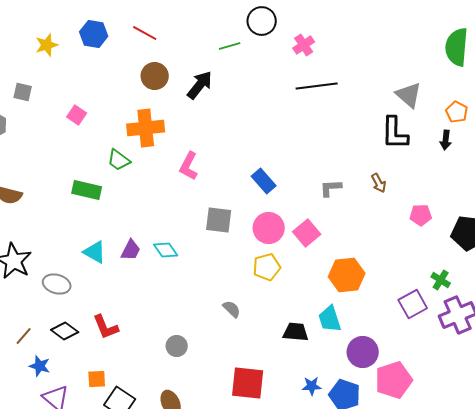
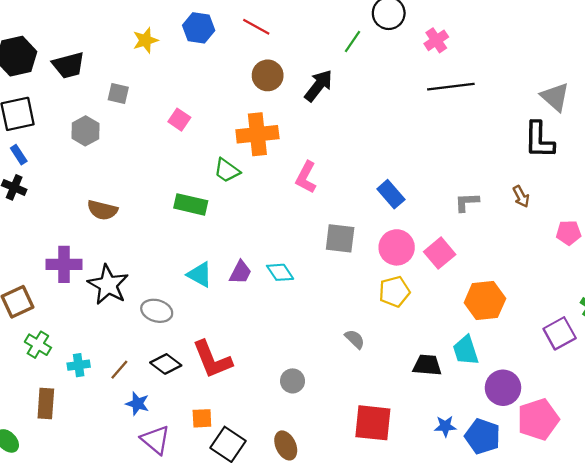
green line: (230, 46) -> (352, 41), turned -40
red L-shape: (106, 327) -> (212, 359), size x1.4

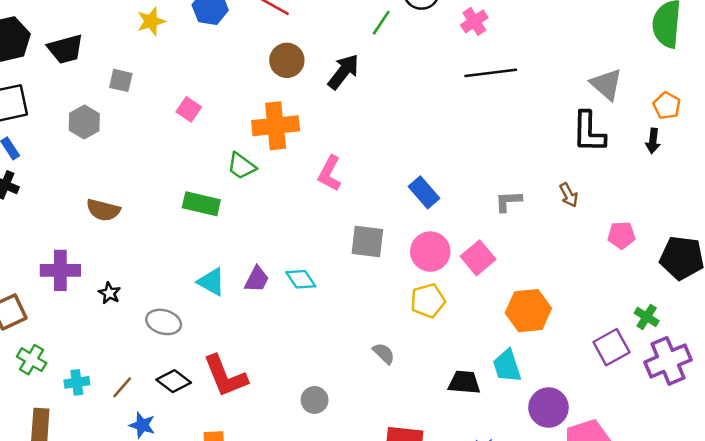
black star: (108, 285) -> (109, 293), size x0.5

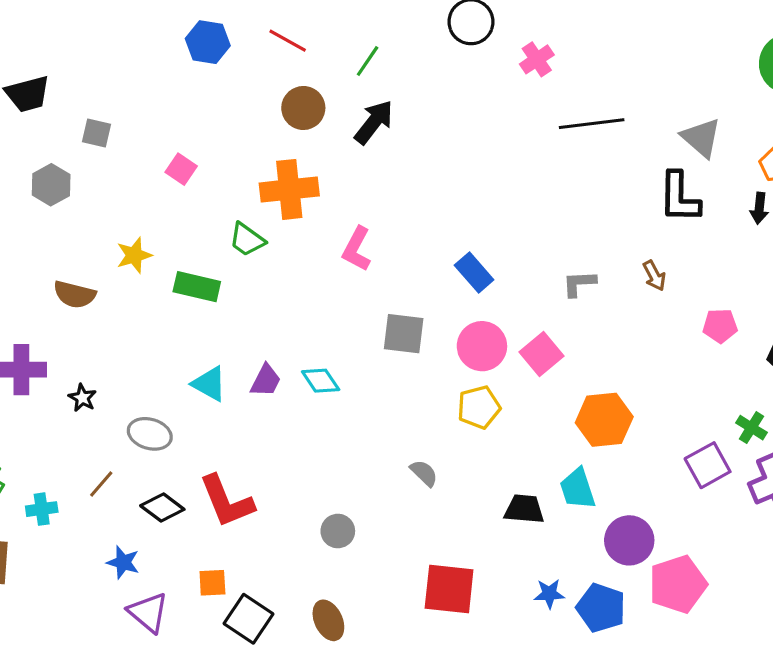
yellow star: (151, 21) -> (134, 255), moved
green line: (381, 23) -> (368, 61), moved
black line: (491, 73) -> (592, 124), moved
brown line: (122, 387) -> (101, 484), moved

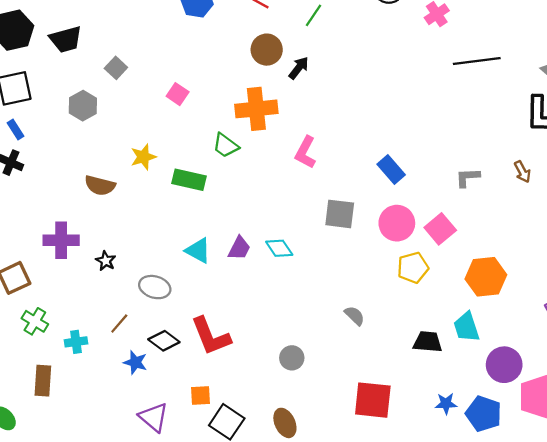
black arrow: (374, 122) -> (299, 68), moved, size x0.7
gray square: (97, 133) -> (116, 68), turned 30
yellow pentagon: (479, 407) -> (413, 268), moved
blue star: (123, 562) -> (135, 362), moved

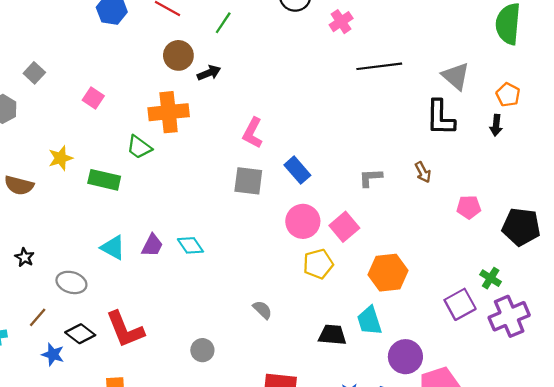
black arrow: (299, 68) -> (209, 73), turned 30
pink L-shape: (305, 152) -> (253, 133), moved
gray square: (340, 214) -> (248, 181), moved

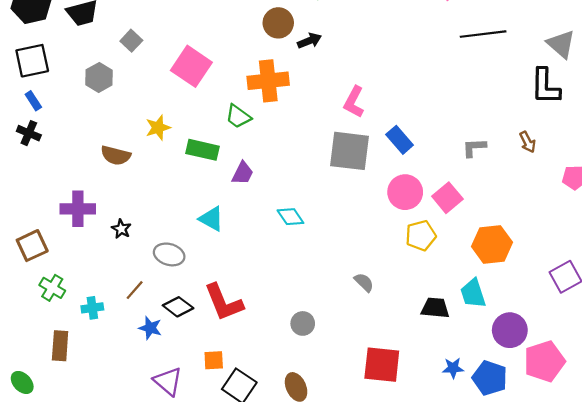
pink square: (93, 98) -> (191, 66), size x1.8
gray square: (248, 181) -> (349, 151), size x1.4
purple trapezoid: (152, 245) -> (243, 173), moved

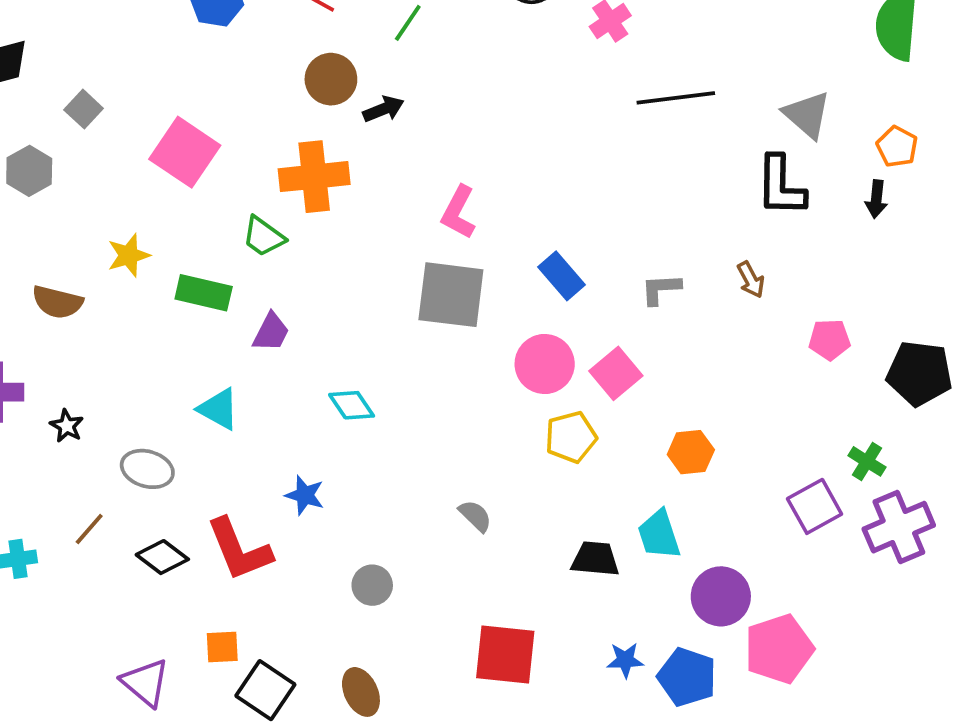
blue rectangle: (400, 140) -> (561, 276), moved
orange hexagon: (492, 244) -> (691, 452), size x0.7
blue star: (150, 328) -> (305, 495), moved

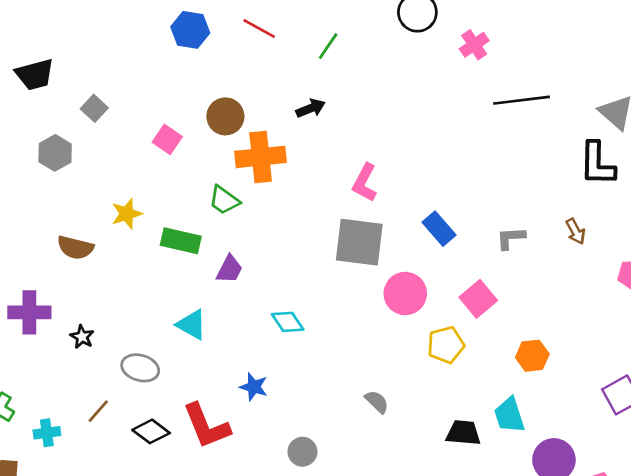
brown circle: (331, 79) -> (225, 116), moved
pink square: (185, 152) -> (167, 139), size x0.6
pink circle: (545, 364) -> (405, 294), moved

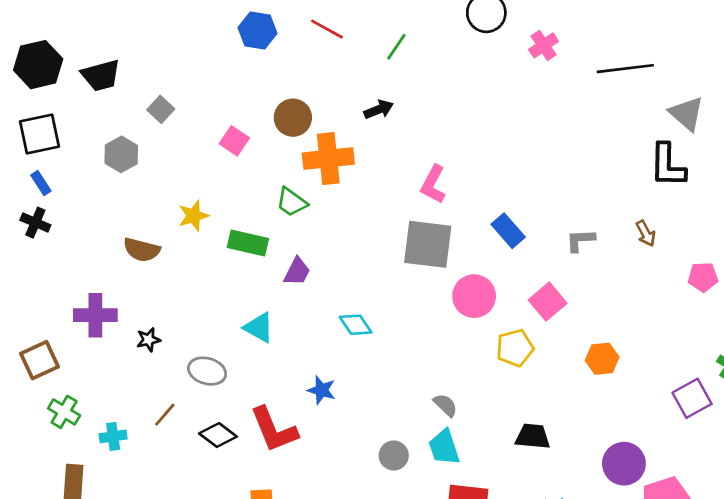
black line: (522, 100) -> (625, 69), moved
black star: (82, 337) -> (148, 340), turned 30
cyan trapezoid: (509, 415) -> (444, 447), moved
gray circle: (302, 452) -> (394, 455), moved

